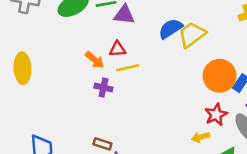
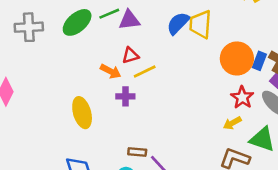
yellow trapezoid: (192, 35) -> (200, 24), turned -36
yellow ellipse: (22, 68) -> (82, 113), moved

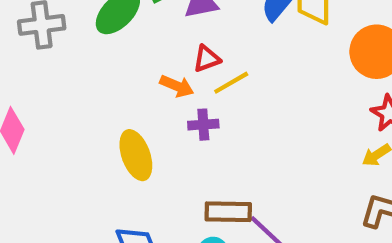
brown rectangle: (137, 152) -> (228, 212), size x1.5

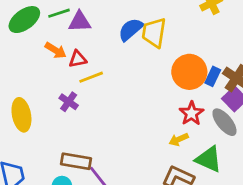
orange arrow: (177, 86) -> (56, 50), moved
purple cross: (203, 125) -> (69, 102), turned 30

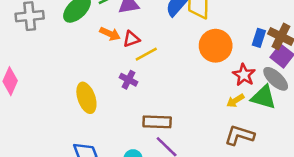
orange circle: (189, 72) -> (216, 46), moved
green triangle: (209, 159) -> (264, 97), moved
brown rectangle: (76, 161) -> (157, 122), moved

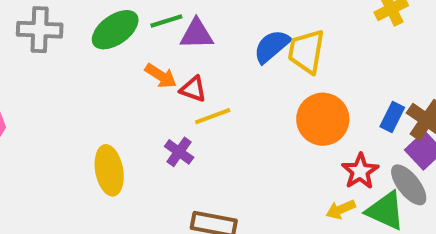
red triangle: (131, 39) -> (193, 89), turned 30

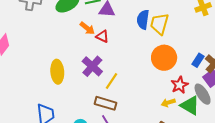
blue semicircle: (272, 46) -> (143, 20), turned -48
yellow line: (213, 116) -> (112, 81), moved, turned -42
purple cross: (179, 152) -> (92, 66), size x1.5

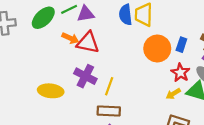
red triangle: (102, 36) -> (88, 43), size x1.6
blue rectangle: (198, 60) -> (181, 45), moved
yellow ellipse: (57, 72) -> (51, 91), turned -65

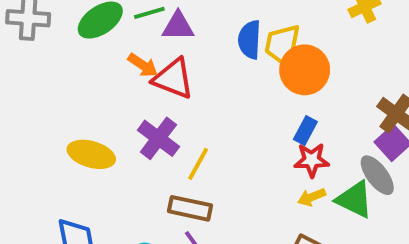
blue rectangle: (181, 45) -> (305, 130), moved
orange circle: (157, 49) -> (305, 70), moved
red star: (180, 73) -> (312, 160), moved, turned 30

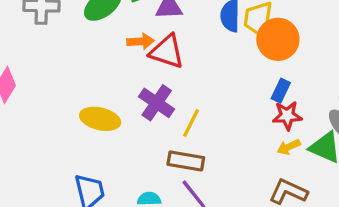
orange arrow: (143, 65) -> (141, 41), turned -35

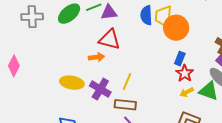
orange arrow: (141, 41) -> (97, 57), moved
purple cross: (157, 103) -> (100, 89), moved
red star: (287, 116) -> (185, 73), turned -30

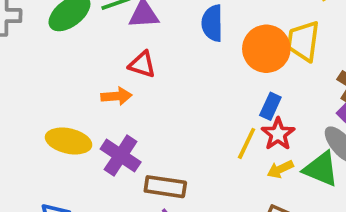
yellow trapezoid: (163, 16) -> (303, 41), moved
red triangle: (110, 39) -> (142, 64), size x0.7
yellow line: (127, 82) -> (247, 143), moved

